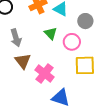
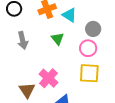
pink circle: (72, 42) -> (88, 48), moved
brown triangle: (23, 61) -> (27, 90), moved

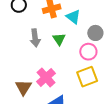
gray arrow: (23, 40) -> (35, 38), moved
yellow square: (89, 73) -> (87, 77), turned -30

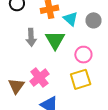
gray circle: (95, 33) -> (94, 20), moved
green triangle: (59, 39) -> (55, 40), size x1.5

